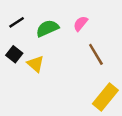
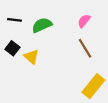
black line: (17, 22) -> (15, 20), turned 40
pink semicircle: (81, 24) -> (84, 21), moved

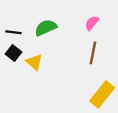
black line: (15, 20) -> (14, 32), moved
brown line: (85, 48) -> (93, 53), turned 42

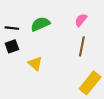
black square: (14, 53) -> (12, 46), turned 32
yellow triangle: (34, 62) -> (35, 64), moved

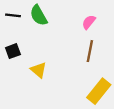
green semicircle: (40, 24) -> (39, 15), moved, turned -96
black line: (12, 28) -> (13, 15), moved

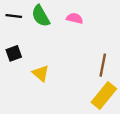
pink semicircle: (89, 22) -> (75, 18), moved, turned 64
brown line: (90, 51) -> (103, 65), moved

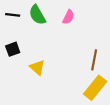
pink semicircle: (75, 18) -> (68, 17), turned 104

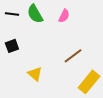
brown line: (94, 60) -> (73, 56), moved, turned 42
yellow triangle: (37, 67) -> (35, 74), moved

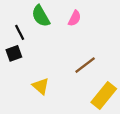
black line: (12, 14) -> (20, 32), moved, turned 56

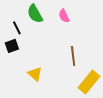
pink semicircle: (75, 18) -> (64, 16), turned 128
brown line: (85, 65) -> (73, 56), turned -60

